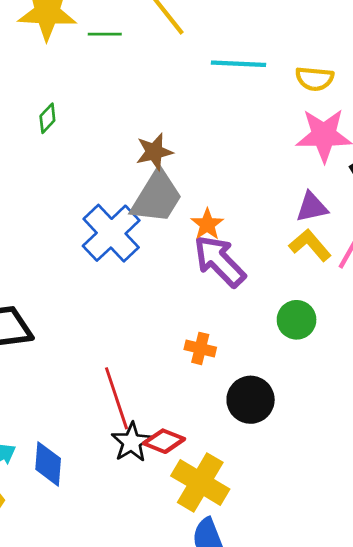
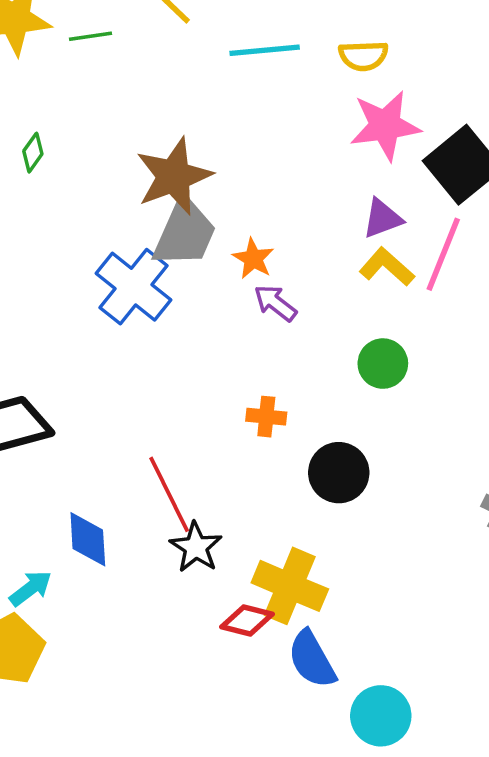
brown star: (154, 152) -> (174, 176), size x1.6
purple arrow: (220, 261) -> (275, 303), size x0.6
red diamond: (164, 441) -> (247, 620), moved
blue diamond: (48, 464) -> (88, 539), moved

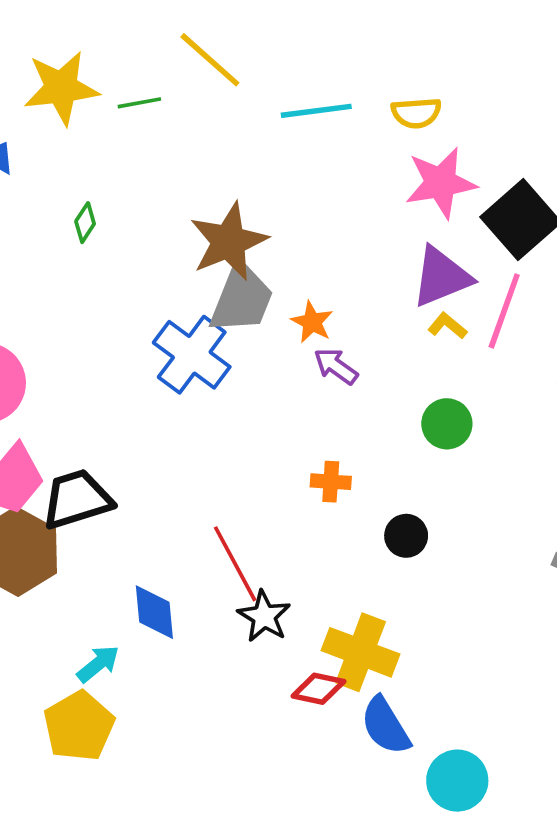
purple triangle: (382, 218) -> (441, 277), size x1.5
yellow L-shape: (387, 267) -> (447, 326), size x0.7
black circle: (339, 473) -> (406, 536), size x0.7

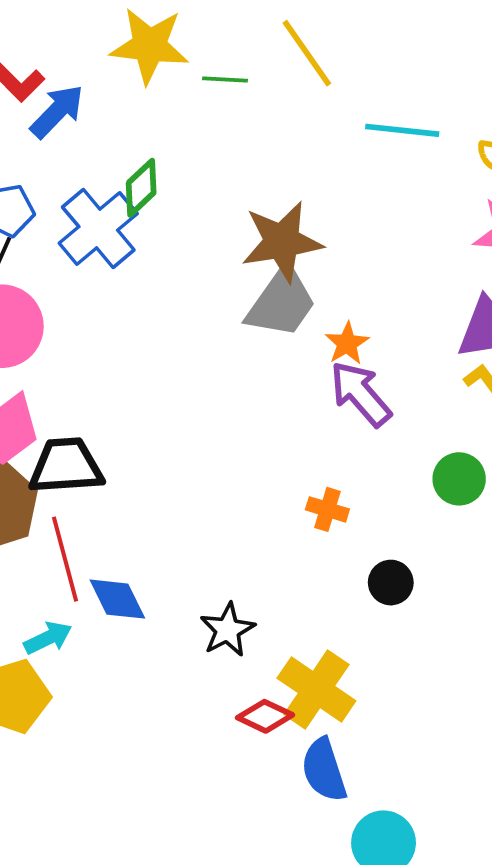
green diamond: (85, 223) -> (141, 188), size x1.4
blue cross: (192, 355) -> (98, 228), moved
purple arrow: (336, 366) -> (360, 394), size x1.5
red line: (235, 564) -> (65, 559), moved
blue diamond: (154, 612) -> (117, 599), turned -34

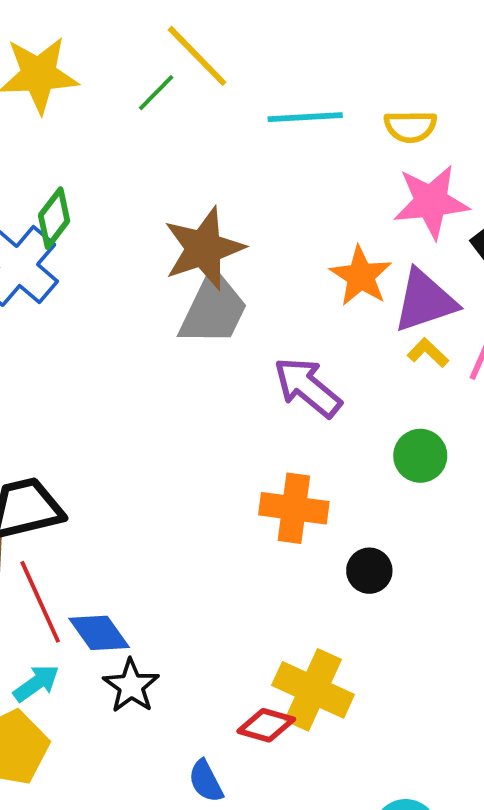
green line: (225, 80) -> (156, 93), moved, turned -39
orange star: (347, 343) -> (361, 276), moved, size x1.4
orange cross: (327, 509) -> (294, 508), size x1.6
black star: (227, 630) -> (131, 686), moved
blue semicircle: (324, 770) -> (206, 781), moved, size x0.7

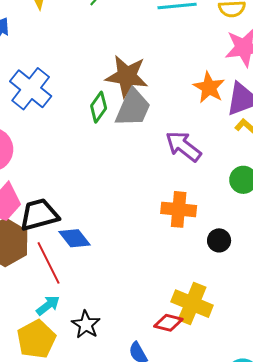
green diamond: (54, 218) -> (99, 107), moved
brown star: (204, 248) -> (127, 76), turned 30
blue diamond: (99, 633) -> (74, 238), moved
black star: (131, 686) -> (86, 325), moved

